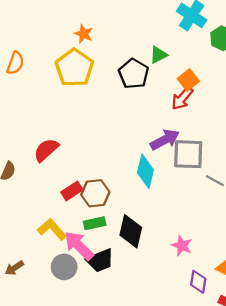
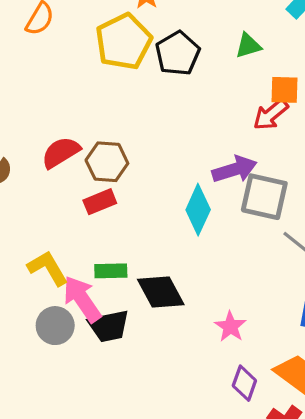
black pentagon: (134, 74) -> (178, 53), moved
orange square: (188, 80) -> (285, 90), turned 30
red rectangle: (72, 191) -> (100, 202), moved
brown hexagon: (95, 193) -> (107, 162), moved
black diamond: (131, 231) -> (161, 292), turned -52

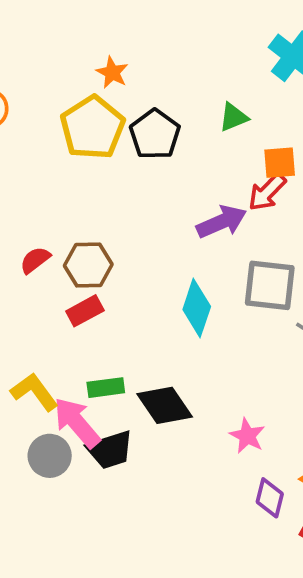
red semicircle: (61, 152) -> (35, 260), size x0.7
purple arrow: (234, 169) -> (222, 222), moved

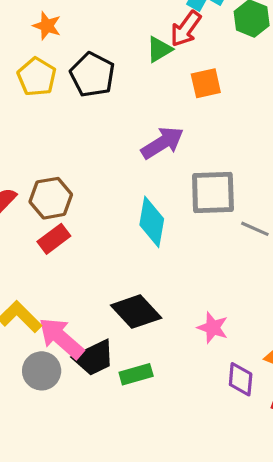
yellow pentagon: (93, 128) -> (37, 77), size x0.7
red arrow: (267, 192) -> (186, 29), moved
green rectangle: (106, 388) -> (136, 374), moved

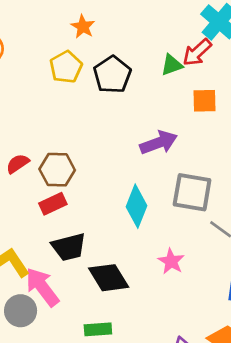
pink star: (213, 328) -> (171, 261), moved
black trapezoid: (94, 358) -> (69, 247), moved

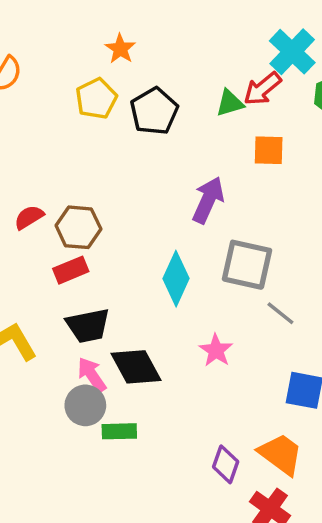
purple arrow: (159, 143) -> (208, 200), turned -48
pink arrow: (42, 287) -> (92, 375), moved, size x0.7
gray circle: (21, 311) -> (85, 405), moved

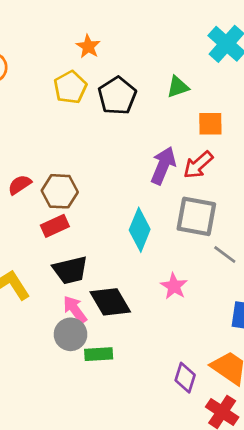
red arrow: (262, 89) -> (198, 165), moved

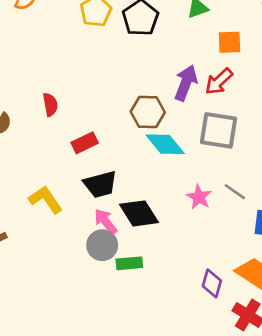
red semicircle: (20, 185) -> (50, 105), turned 115
brown hexagon: (60, 191) -> (148, 112), moved
cyan diamond: (140, 230) -> (165, 144), turned -60
gray line: (225, 254) -> (235, 192), moved

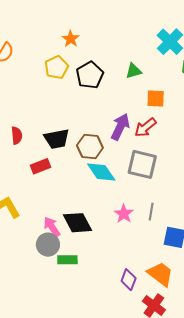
black trapezoid: (100, 184) -> (57, 139), moved
gray line: (235, 192) -> (151, 212), turned 60

